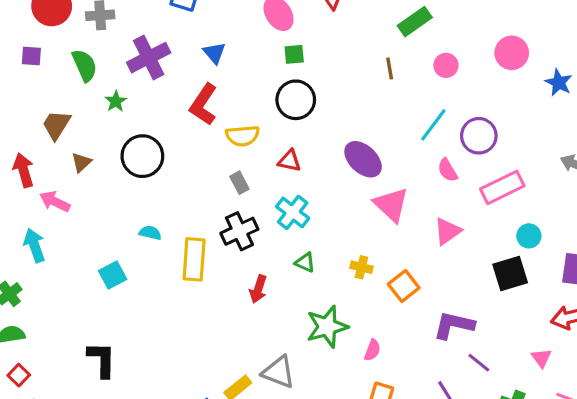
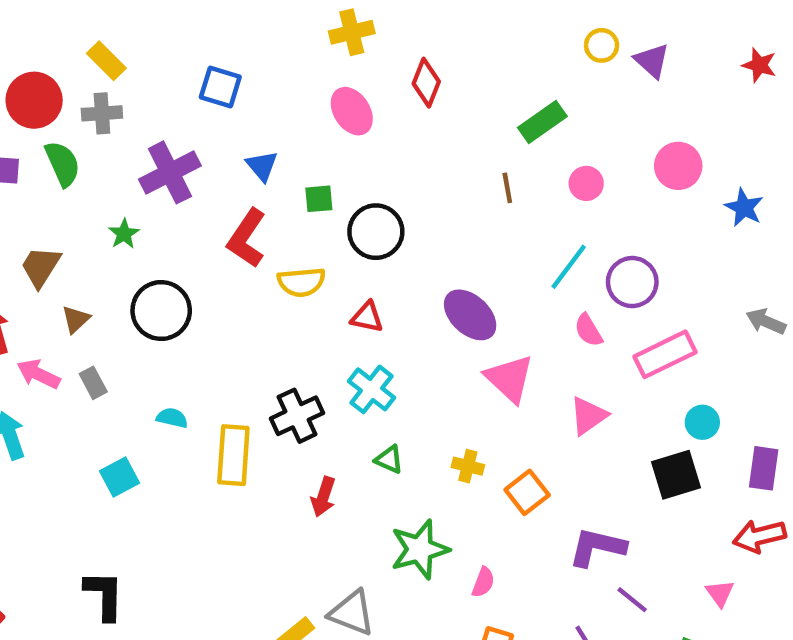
green square: (294, 54) -> (319, 199), moved
green semicircle: (85, 65) -> (63, 164), moved
gray rectangle: (239, 183) -> (93, 383), moved

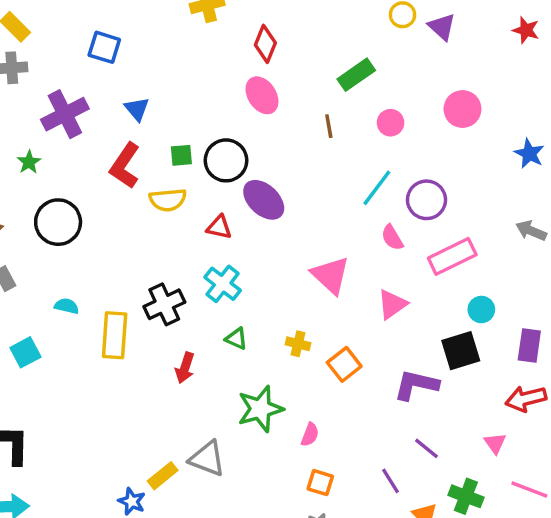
pink ellipse: (352, 111) -> (262, 95), moved
green square: (319, 199) -> (181, 155), moved
blue star: (744, 208) -> (529, 154), moved
purple ellipse: (470, 315) -> (264, 200), moved
purple L-shape: (597, 547) -> (416, 385), moved

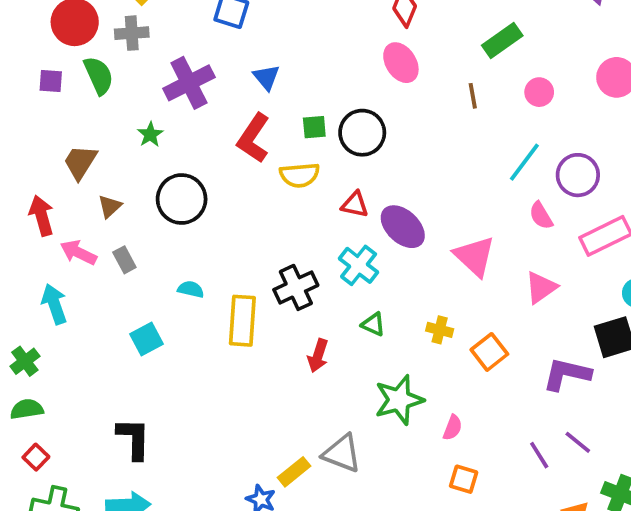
purple ellipse: (264, 200) -> (403, 227), moved
purple line: (391, 481) -> (539, 455), moved

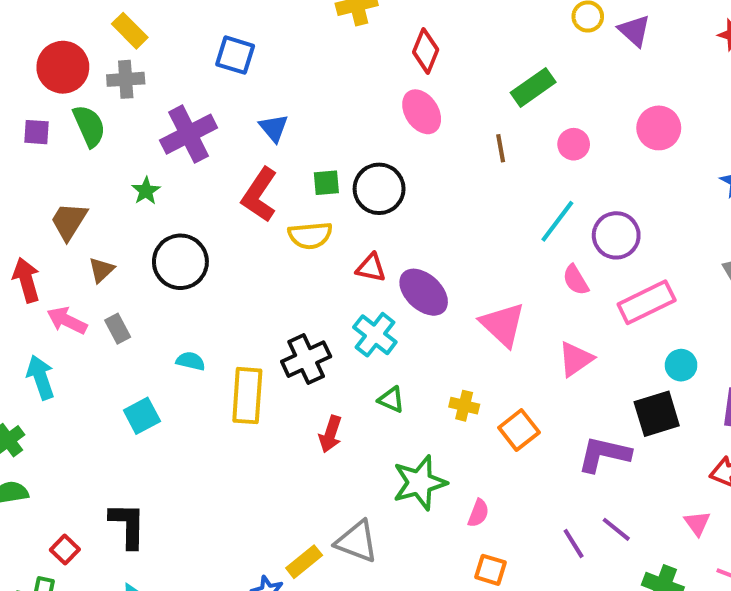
red square: (36, 457) -> (65, 550), moved

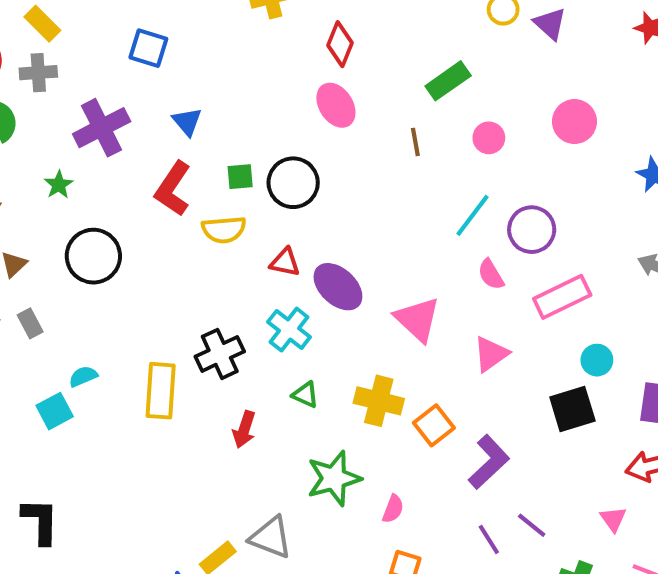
cyan semicircle: (191, 361) -> (83, 376), moved, turned -36
yellow cross: (464, 406) -> (379, 401), size x1.6
purple L-shape: (604, 454) -> (489, 462), moved, turned 124

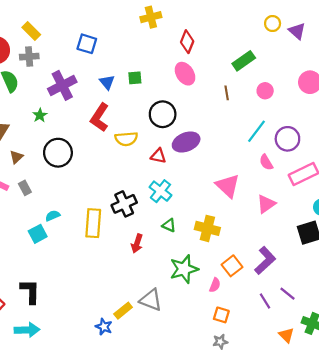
green square: (240, 177) -> (135, 78), moved
purple ellipse: (338, 287) -> (186, 142), moved, turned -65
orange square: (434, 425) -> (232, 266), moved

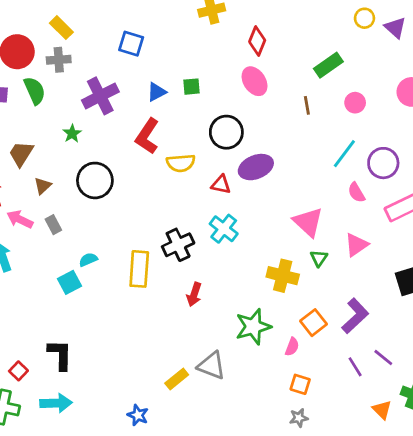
blue triangle: (107, 82) -> (157, 92), turned 42
green triangle: (169, 225) -> (319, 258), moved, turned 40
blue star: (104, 327) -> (138, 415), moved

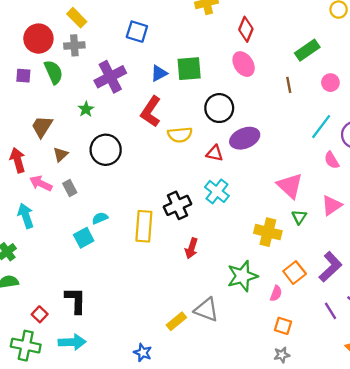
green square: (191, 87) -> (189, 69), size x1.6

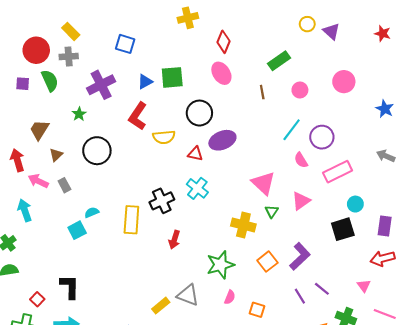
pink semicircle: (276, 293) -> (230, 297), moved

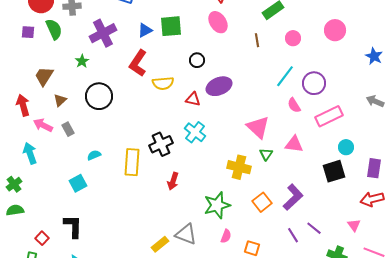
black circle: (199, 113) -> (197, 60), size x0.6
pink triangle: (301, 201) -> (294, 144), turned 42
cyan square: (77, 230) -> (78, 183), moved

